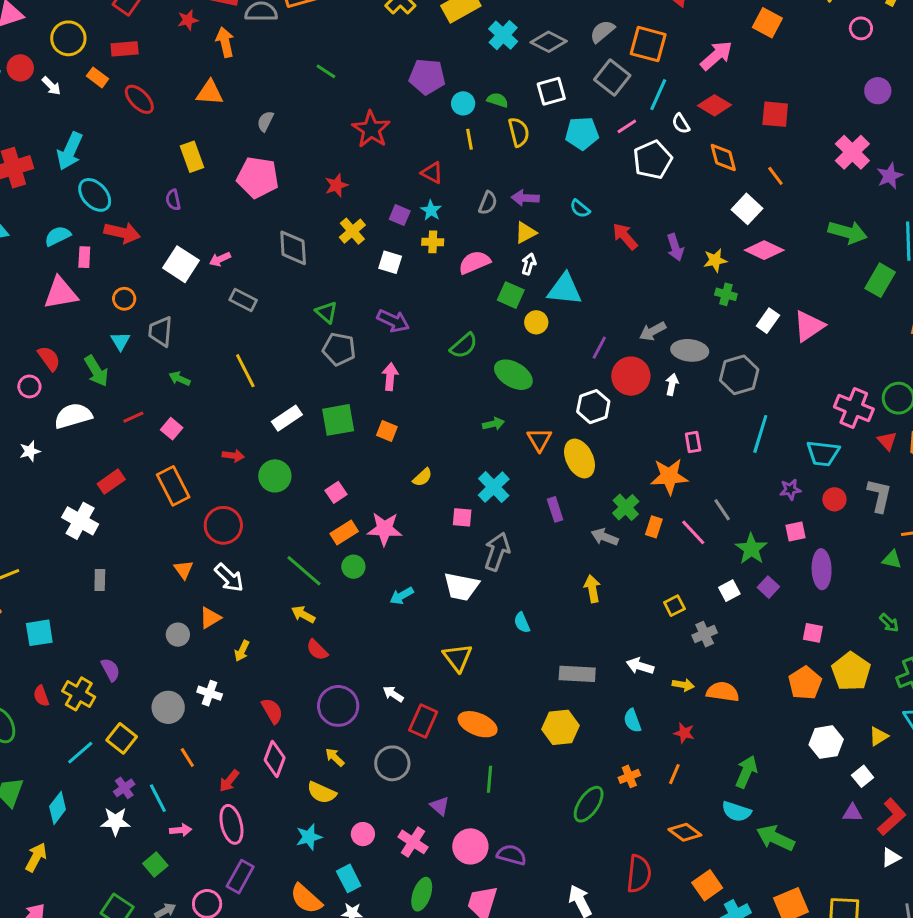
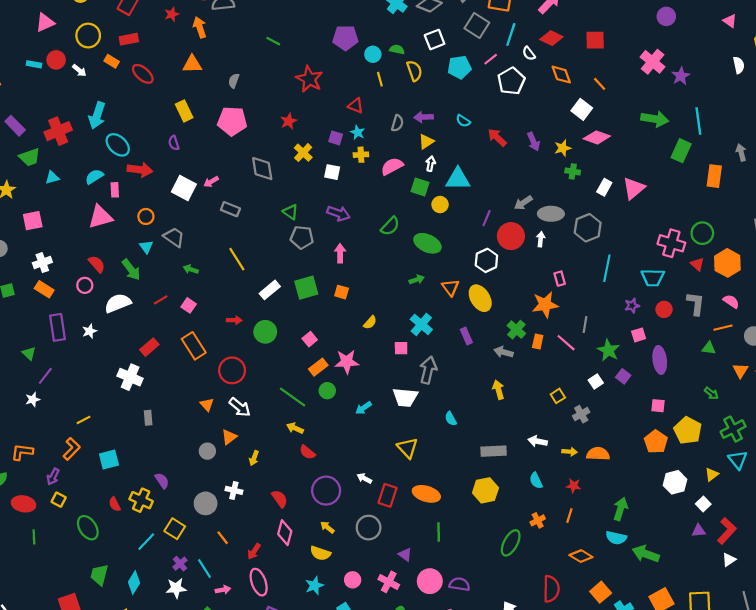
gray trapezoid: (160, 331) -> (174, 237), turned 125
gray line: (722, 510) -> (585, 325), turned 49

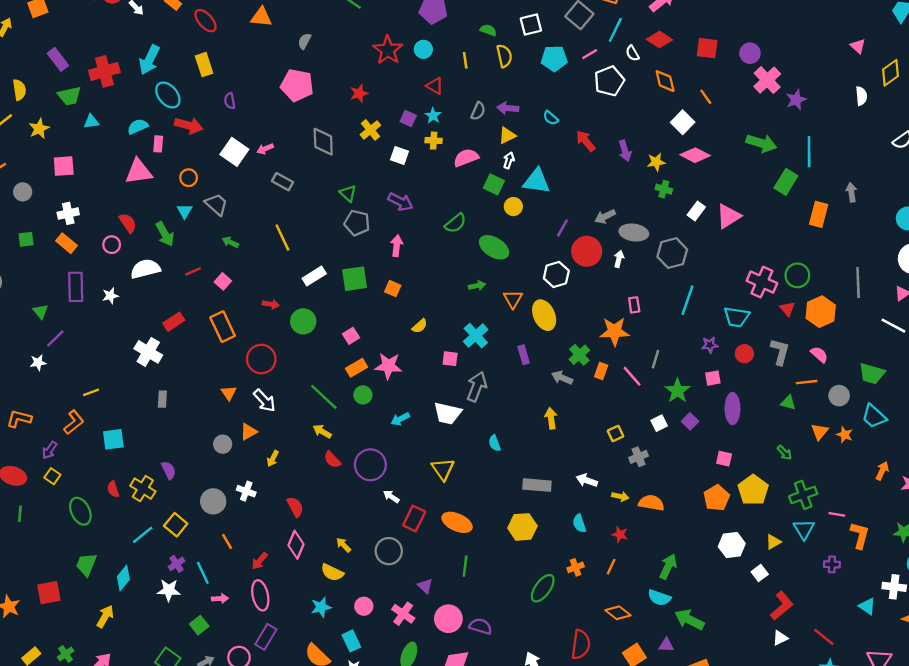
purple circle: (666, 16) -> (750, 53), moved
cyan circle: (373, 54) -> (423, 49), moved
yellow rectangle: (184, 111) -> (204, 65), moved
purple circle: (326, 491) -> (370, 465), moved
purple triangle: (699, 531) -> (666, 645), moved

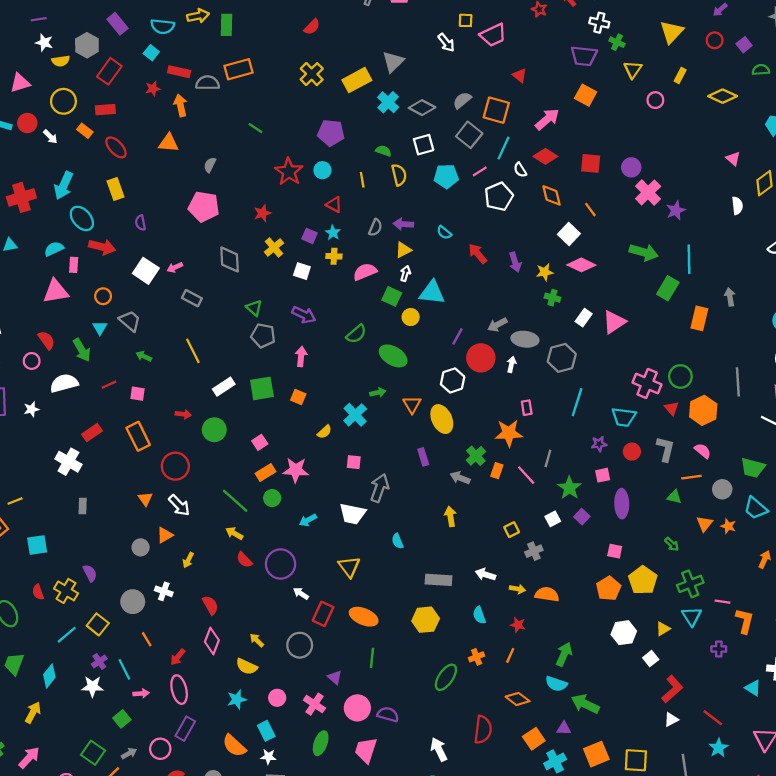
pink square: (223, 281) -> (137, 394), turned -32
cyan cross: (476, 336) -> (355, 415), moved

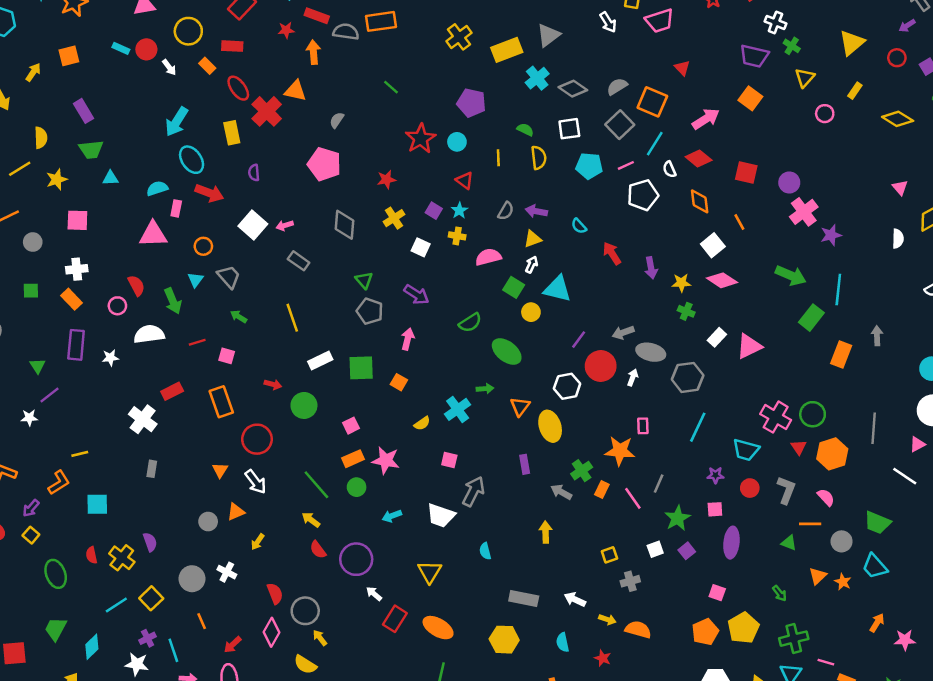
red cross: (21, 197) -> (267, 111), moved, turned -36
gray circle: (300, 645) -> (305, 611), moved

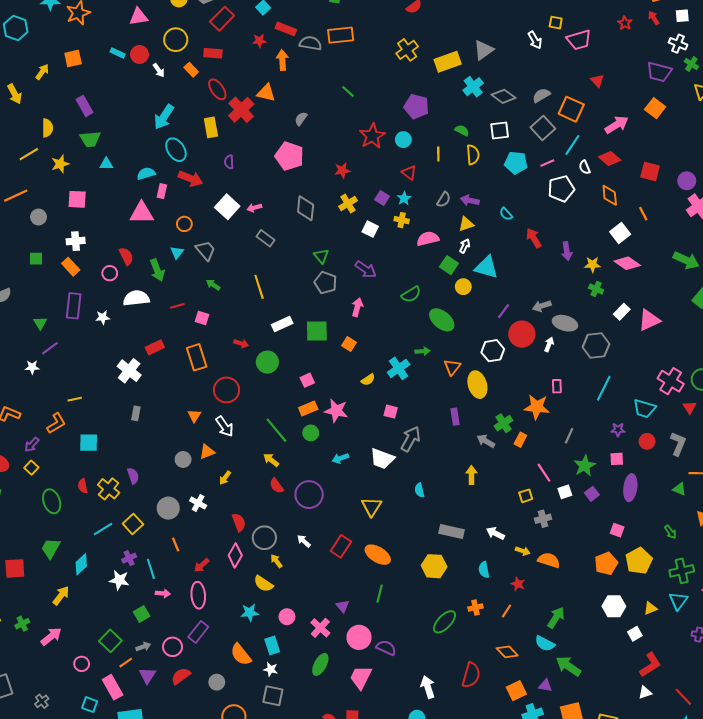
pink line: (633, 498) -> (544, 473), moved
white arrow: (374, 594) -> (304, 541), moved

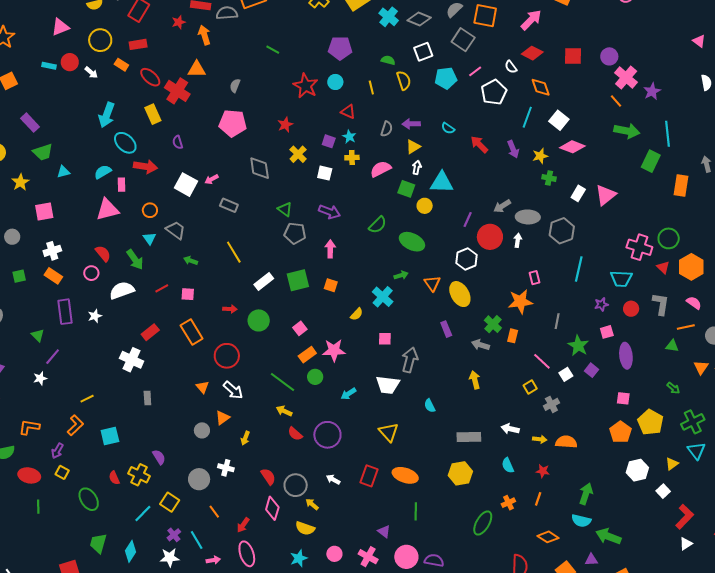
cyan line: (572, 145) -> (527, 117), moved
orange line: (643, 214) -> (616, 101), moved

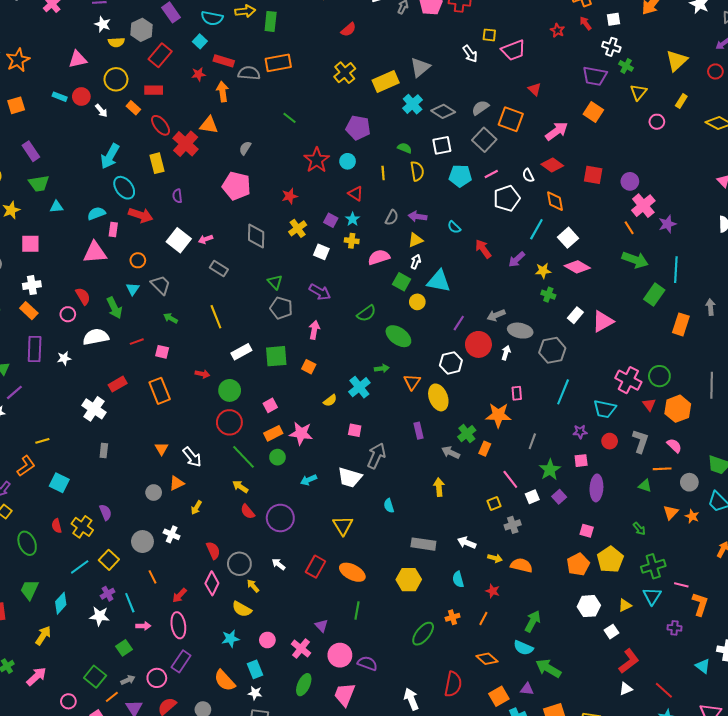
purple arrow: (513, 149) -> (517, 259), turned 60
red circle: (227, 356) -> (229, 422), moved
cyan square: (110, 436) -> (59, 483), turned 30

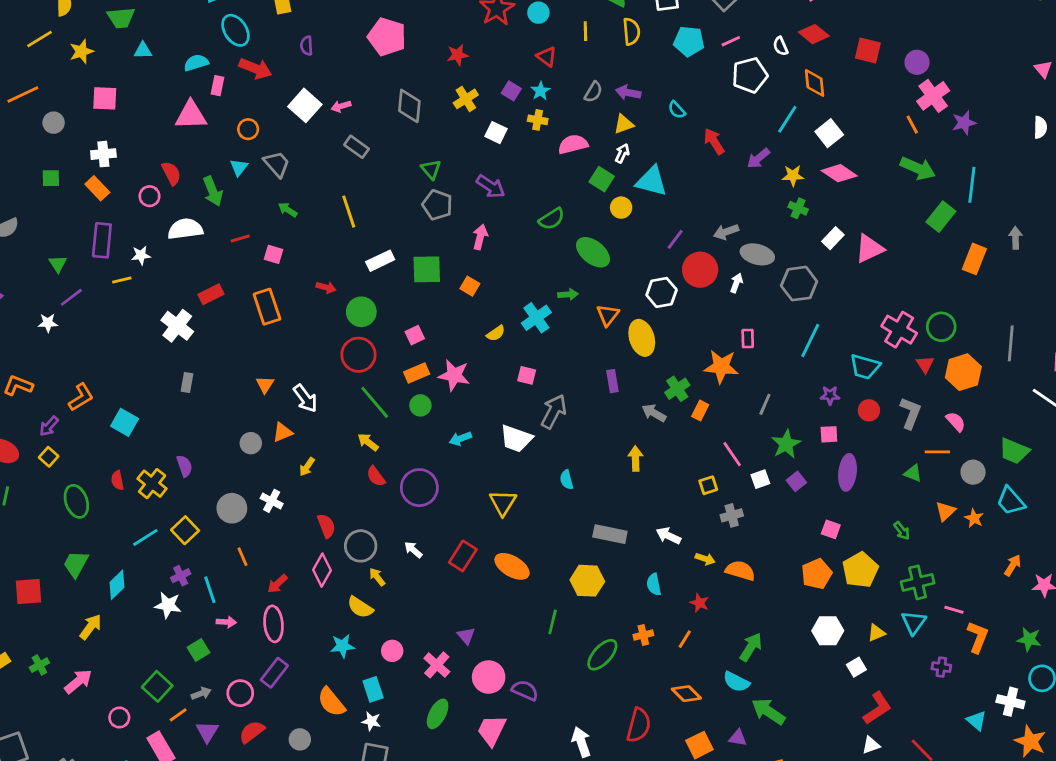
yellow line: (42, 441) -> (122, 280), moved
green line: (357, 610) -> (553, 622), moved

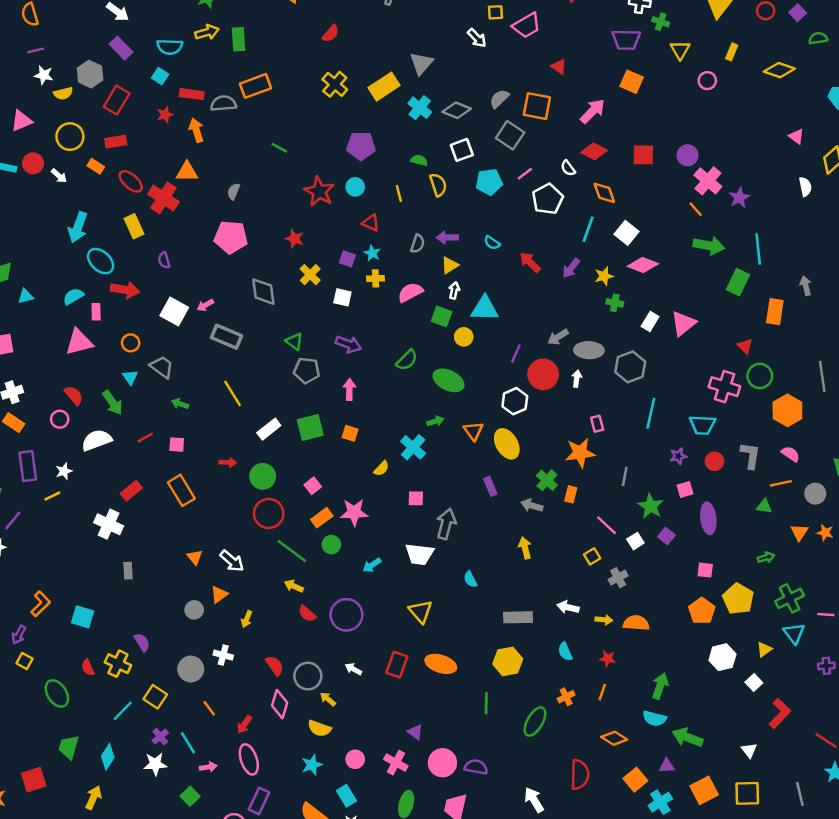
red star: (458, 55) -> (295, 239), turned -30
gray rectangle: (357, 147) -> (226, 337), size x1.4
red triangle: (925, 364) -> (745, 346), moved
green arrow: (902, 531) -> (766, 557), turned -56
white triangle: (871, 745) -> (749, 750), moved, turned -35

